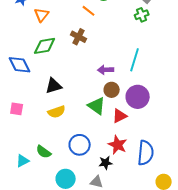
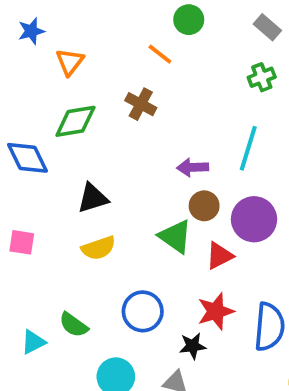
green cross: (142, 15) -> (262, 77), moved
red star: (118, 145) -> (216, 311), turned 30

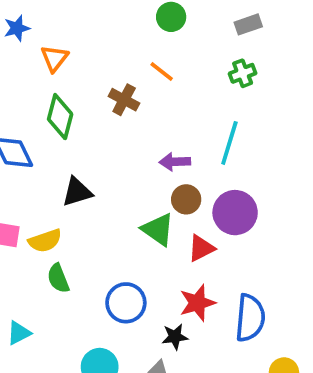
gray rectangle: (267, 27) -> (248, 24), turned -60
orange line: (160, 54) -> (162, 71), moved
green diamond: (75, 121) -> (60, 117), turned -66
yellow semicircle: (99, 248) -> (45, 241), moved
green semicircle: (74, 325) -> (58, 278), moved, turned 32

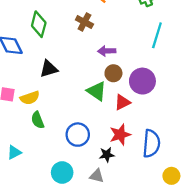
brown cross: (124, 100) -> (84, 22), moved
cyan line: (229, 143) -> (157, 35), moved

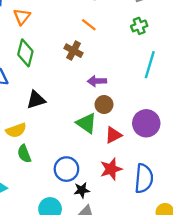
purple circle: (142, 81) -> (146, 123), moved
black star: (107, 155) -> (82, 190), moved

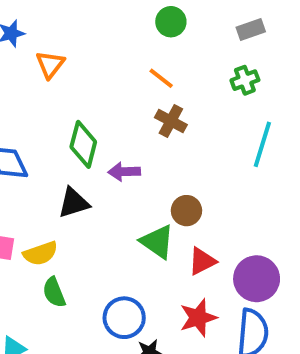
brown cross: (74, 51) -> (171, 121), moved
green diamond: (25, 53) -> (83, 144), moved
purple arrow: (97, 81) -> (124, 172), moved
purple circle: (146, 123) -> (257, 279), moved

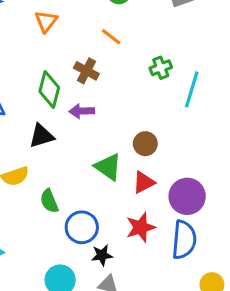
orange triangle: (50, 65) -> (46, 21), moved
green cross: (245, 80) -> (161, 68), moved
brown cross: (171, 121) -> (86, 71), moved
brown circle: (186, 211) -> (145, 144), moved
green semicircle: (54, 292) -> (49, 201), moved

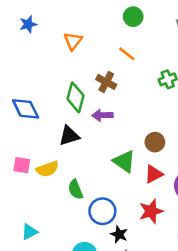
black star: (102, 255) -> (119, 234), turned 30

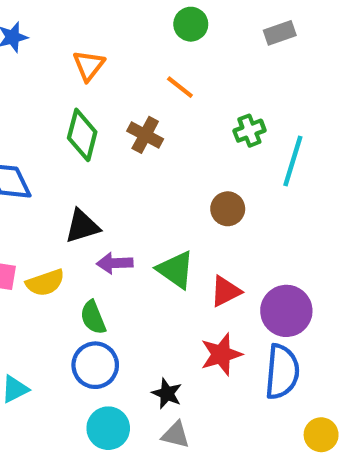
green diamond: (76, 97) -> (82, 135), moved
purple arrow: (102, 115) -> (115, 263), moved
brown circle: (155, 142) -> (228, 209), moved
blue circle: (102, 211) -> (95, 365), moved

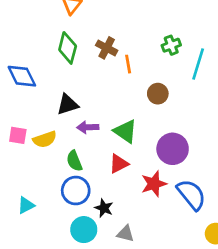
orange line: (180, 87) -> (128, 64), moved, turned 42
red triangle: (226, 291) -> (119, 164), moved
purple circle: (286, 311) -> (173, 149), moved
blue semicircle: (282, 372) -> (191, 195), turned -44
black star: (167, 393) -> (104, 208), moved

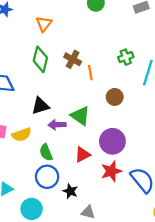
green triangle: (125, 131) -> (80, 116), moved
purple circle: (173, 149) -> (112, 141), moved
cyan circle: (84, 230) -> (32, 209), moved

